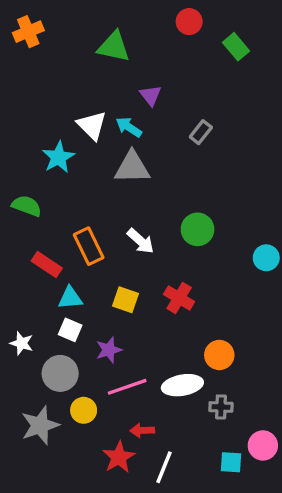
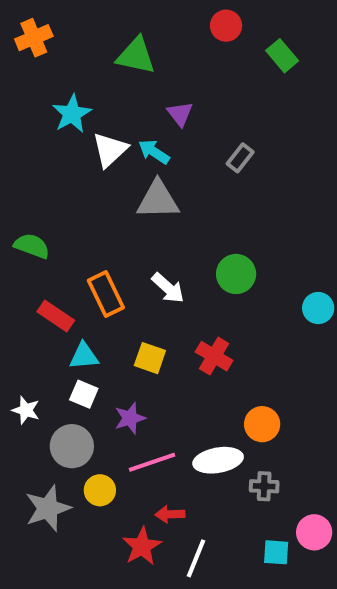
white triangle: (92, 125) -> (110, 150), turned 32
cyan star: (58, 157) -> (72, 114), moved

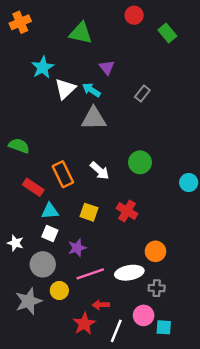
pink circle: (314, 532) -> (144, 315), moved

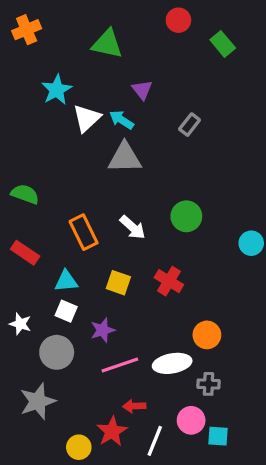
red rectangle: (33, 187) -> (25, 253), moved
yellow circle: (59, 290) -> (79, 447), moved

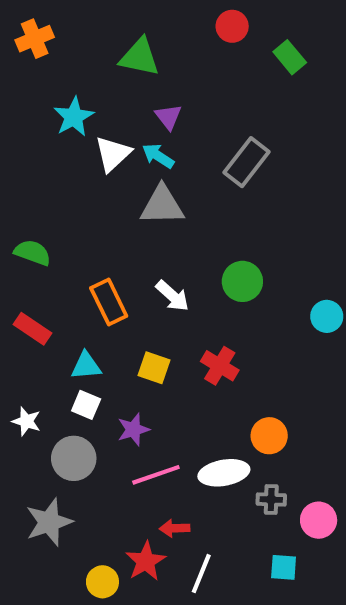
purple triangle: (142, 90) -> (168, 117), moved
gray rectangle: (190, 125) -> (247, 162), size x1.6
pink circle: (191, 420) -> (319, 520), moved

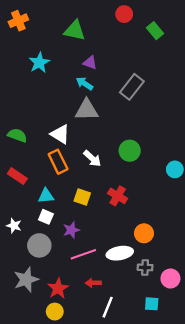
purple triangle: (168, 117) -> (90, 63), turned -32
white triangle: (113, 154) -> (60, 134), moved, turned -45
red star: (146, 561) -> (58, 288), moved

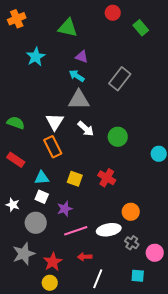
white triangle: (60, 134) -> (55, 122), turned 30
white arrow: (92, 158) -> (86, 129), moved
gray cross: (145, 267) -> (132, 243), turned 32

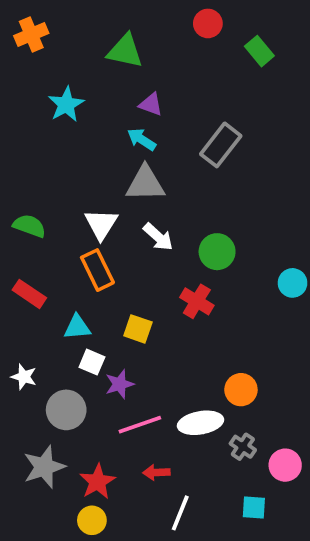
red cross: (107, 178) -> (197, 301), moved
white square: (42, 197) -> (92, 362), moved

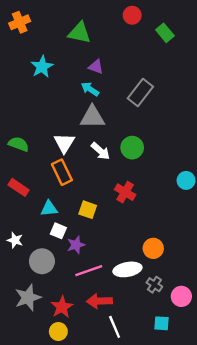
green circle: (217, 252) -> (132, 148), moved
red arrow: (156, 472) -> (99, 301), size x1.5
white line: (180, 513) -> (115, 327), turned -45

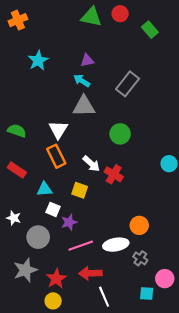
green triangle: (79, 33) -> (91, 17), moved
purple triangle: (96, 67) -> (87, 60), turned -32
white arrow: (101, 151) -> (91, 164), moved
pink circle: (181, 296) -> (165, 279), moved

